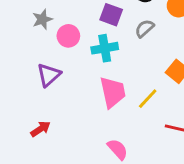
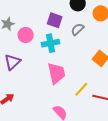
yellow line: (148, 99) -> (81, 89), moved

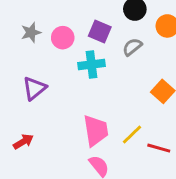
pink circle: (26, 35) -> (63, 38), moved
pink trapezoid: (56, 73) -> (96, 131), moved

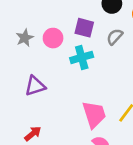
purple triangle: (34, 88) -> (35, 86), turned 30

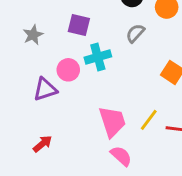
purple square: (84, 28) -> (79, 25), moved
pink circle: (53, 38) -> (68, 70), moved

